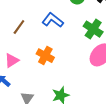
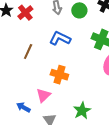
pink triangle: (12, 60) -> (43, 95), moved

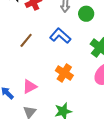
orange cross: (59, 75) -> (64, 73), moved

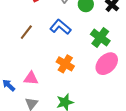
pink triangle: (30, 87) -> (31, 78), turned 35

